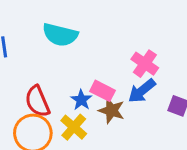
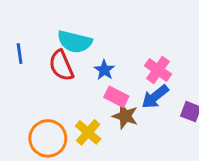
blue star: (81, 100) -> (104, 70), moved
red semicircle: (37, 101) -> (61, 65), moved

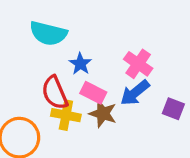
red semicircle: (61, 65) -> (55, 93), moved
yellow cross: (88, 132) -> (66, 115), moved, turned -30

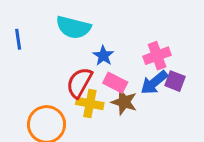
pink cross: (138, 64) -> (157, 56), turned 35
red semicircle: (55, 93) -> (79, 83), turned 52
purple square: (173, 109) -> (175, 81), moved

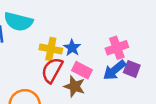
cyan semicircle: (73, 27) -> (18, 22), moved
brown star: (124, 102) -> (75, 86), moved
yellow cross: (90, 103) -> (51, 49), moved

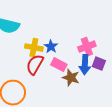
blue arrow: (114, 70) -> (85, 65), turned -48
brown star: (75, 86) -> (71, 78), moved

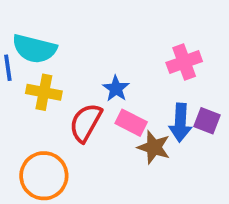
pink cross: (87, 47) -> (184, 62), moved
yellow cross: (34, 48) -> (44, 92), moved

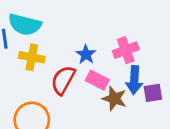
pink cross: (184, 62) -> (126, 50), moved
purple square: (207, 121) -> (153, 93), moved, turned -30

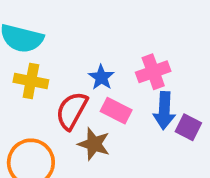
purple square: (153, 93) -> (188, 127), turned 36
brown star: (114, 99) -> (94, 144), moved

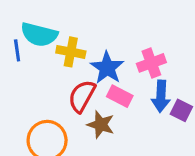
blue star: (101, 77) -> (107, 68), size x1.5
yellow cross: (31, 81) -> (71, 52), moved

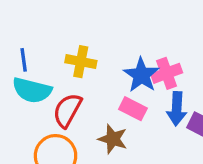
cyan semicircle: (39, 35) -> (32, 90), moved
blue star: (107, 68) -> (141, 75), moved
red semicircle: (82, 96) -> (67, 110), moved

